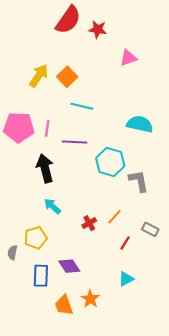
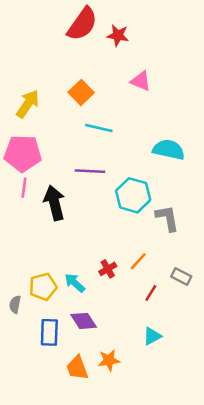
pink triangle: (128, 58) -> (141, 81), moved, turned 42
yellow arrow: (39, 76) -> (28, 104), moved
pink line: (47, 128) -> (24, 188), moved
cyan arrow: (52, 206) -> (75, 283), moved
orange star: (90, 299) -> (109, 360), turned 30

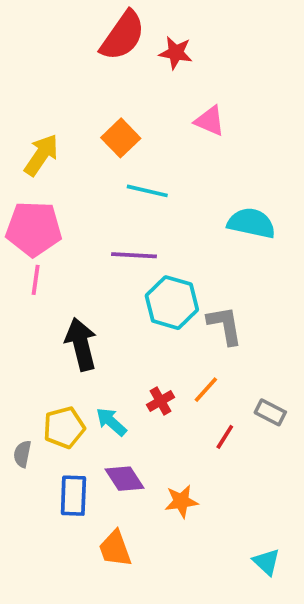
cyan hexagon: (133, 195) -> (172, 303), moved
black arrow: (54, 203) -> (81, 344), moved
gray L-shape: (167, 218) -> (225, 325), moved
cyan triangle: (152, 336) -> (267, 562), moved, turned -48
orange star: (109, 360) -> (181, 501), moved

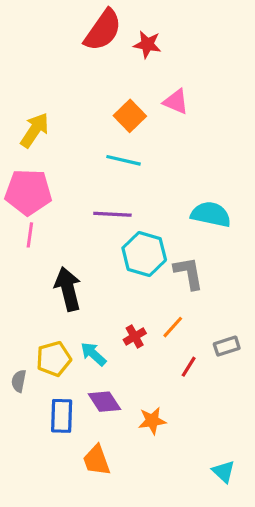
orange square: (121, 138) -> (130, 116), moved
cyan semicircle: (251, 223) -> (211, 214), moved
gray rectangle: (270, 412) -> (227, 346), turned -45

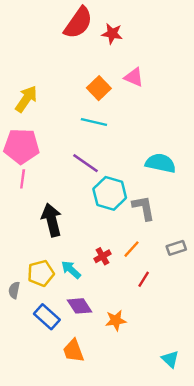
purple line: (112, 214) -> (86, 163), turned 32
gray rectangle: (227, 346) -> (176, 248), moved
blue rectangle: (62, 416) -> (47, 317), turned -50

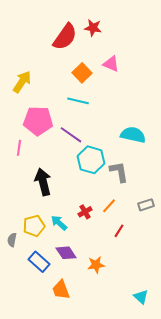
red semicircle: (78, 23) -> (65, 37), moved
pink pentagon: (21, 146) -> (38, 121), moved

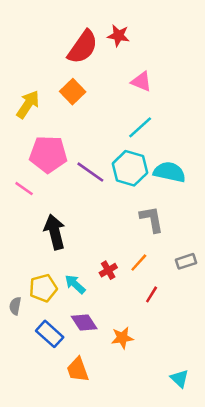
orange square: (82, 73) -> (73, 92), moved
cyan line: (78, 101) -> (140, 127), moved, turned -55
pink line: (19, 148) -> (24, 189), turned -63
cyan hexagon: (91, 160) -> (130, 168), moved

